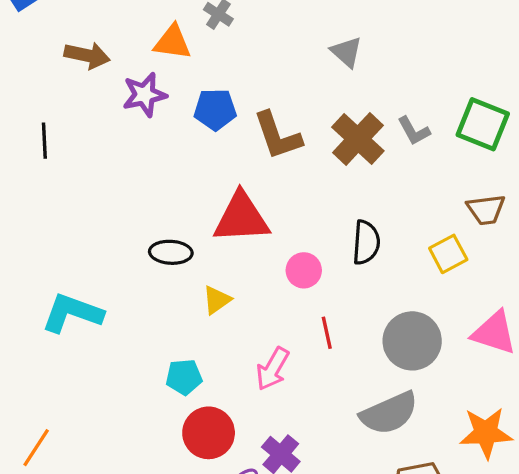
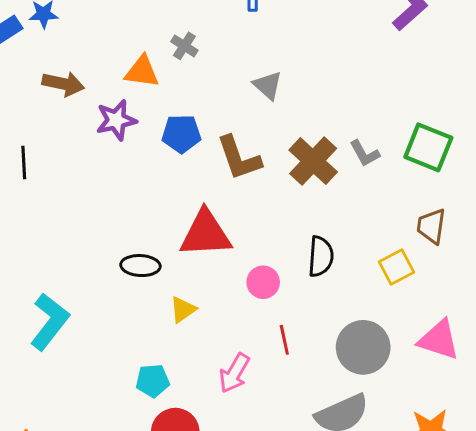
gray triangle: (346, 52) -> (268, 85), moved
brown trapezoid: (486, 210) -> (431, 226), turned 105
cyan L-shape: (72, 313) -> (50, 322), turned 108

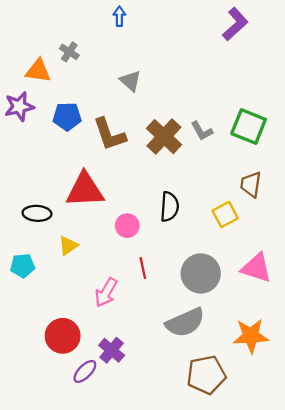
cyan pentagon: (153, 381) -> (23, 266), moved

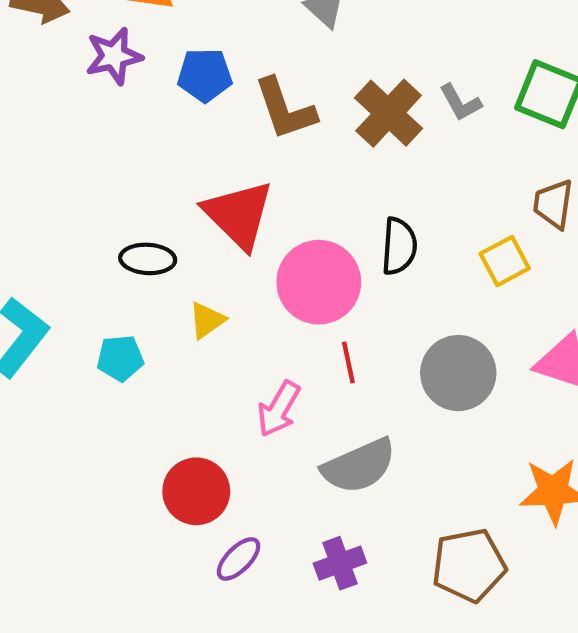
red triangle: (85, 190) -> (239, 215), turned 48
pink circle: (127, 226) -> (319, 282), size x1.8
gray semicircle: (185, 322) -> (359, 466), moved
purple cross: (112, 350) -> (340, 563), moved, turned 30

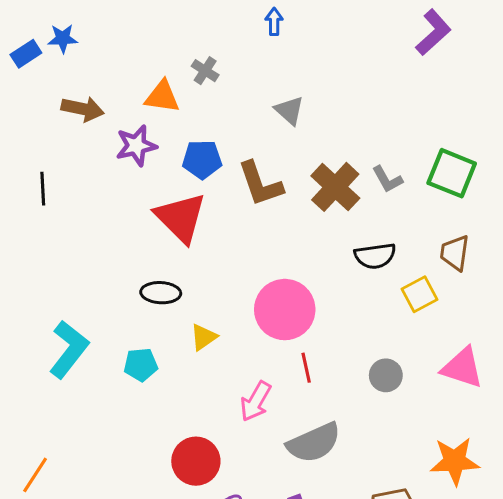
red triangle: (239, 215) -> (181, 218), moved
black semicircle: (399, 246) -> (375, 256), moved, turned 78
gray circle: (458, 373) -> (386, 375), size x0.6

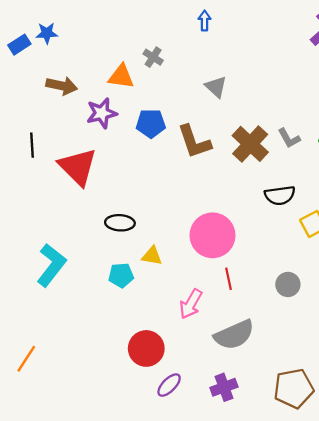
red triangle: (181, 218) -> (78, 167), moved
yellow triangle: (204, 337) -> (152, 256), turned 45
cyan pentagon: (141, 365) -> (121, 275), moved

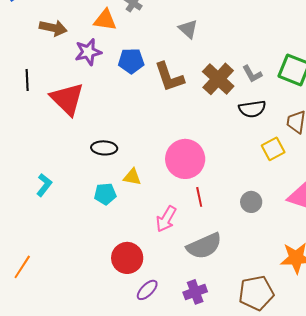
black semicircle: (280, 195) -> (252, 109), moved
cyan L-shape: (51, 265) -> (44, 185), size x0.6

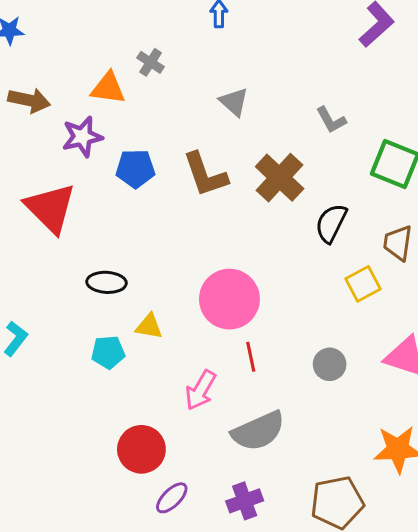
blue pentagon: (131, 61) -> (135, 169), moved
gray L-shape: (252, 74) -> (331, 120), moved
black semicircle: (252, 109) -> (331, 223), turned 124

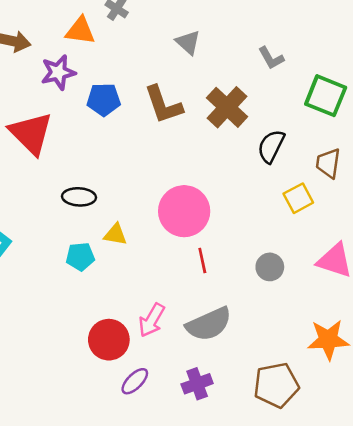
pink arrow: (201, 390) -> (152, 320), moved

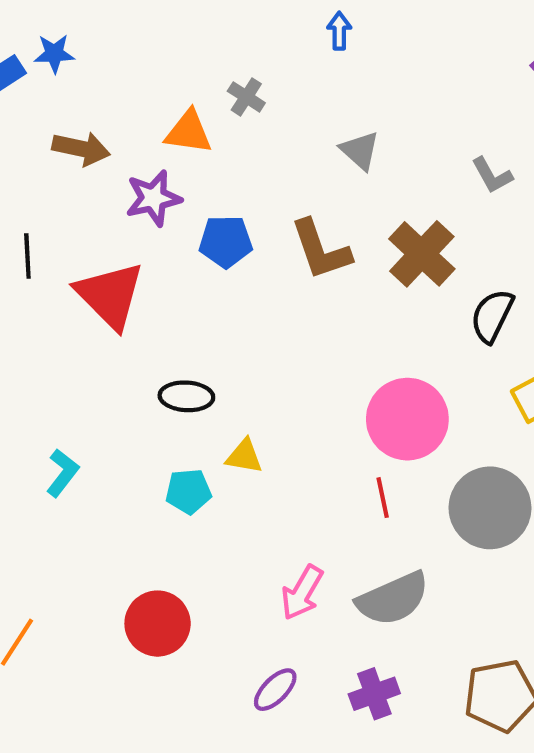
pink circle: (184, 211) -> (407, 419), moved
gray circle: (270, 267) -> (490, 508), size x1.8
red circle: (109, 340) -> (158, 624), moved

